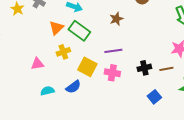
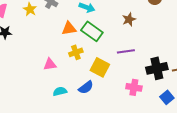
orange triangle: (56, 28) -> (69, 28), turned 35
black cross: (144, 68) -> (157, 68), size x1.5
pink cross: (112, 73) -> (134, 87), moved

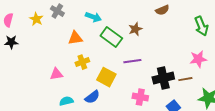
green rectangle: (92, 31) -> (111, 37), moved

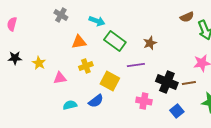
brown semicircle: (162, 10) -> (187, 17), moved
yellow star: (36, 19) -> (39, 63), moved
brown star: (135, 29) -> (150, 43), moved
black star: (11, 42) -> (15, 58), moved
black cross: (163, 78) -> (167, 82), turned 35

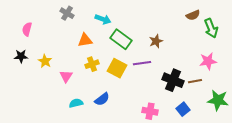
pink semicircle: (12, 24) -> (27, 29), moved
pink triangle: (60, 78) -> (66, 76), turned -48
yellow square: (110, 81) -> (117, 68), moved
pink cross: (144, 101) -> (150, 111), moved

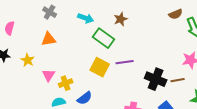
orange triangle: (85, 40) -> (49, 39), moved
brown star: (156, 41) -> (121, 19), moved
yellow cross: (92, 64) -> (66, 83), moved

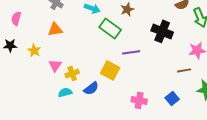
yellow square: (100, 67) -> (110, 70), moved
black cross: (156, 79) -> (162, 31), moved

